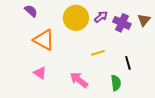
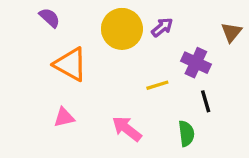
purple cross: (122, 23) -> (196, 63), moved
pink triangle: (40, 73) -> (64, 117), turned -48

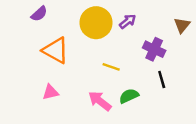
purple semicircle: (50, 18) -> (39, 14), turned 96
yellow line: (157, 85) -> (111, 67), moved, turned 36
green semicircle: (186, 134) -> (129, 96), moved, turned -108

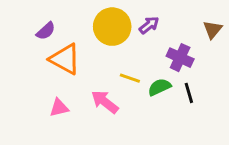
purple semicircle: (39, 14) -> (46, 31), moved
green semicircle: (129, 96) -> (159, 87), moved
pink arrow: (100, 101) -> (105, 102), moved

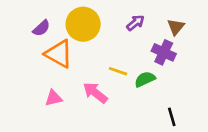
yellow circle: (112, 27) -> (83, 24), moved
brown triangle: (213, 30) -> (176, 27), moved
black line: (189, 93) -> (172, 117), moved

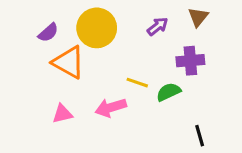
brown triangle: (176, 27) -> (198, 17), moved
purple cross: (164, 52) -> (190, 61), turned -30
pink arrow: (95, 93) -> (111, 108), turned -55

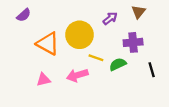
yellow circle: (97, 28) -> (79, 35), moved
purple semicircle: (48, 33) -> (24, 15), moved
black line: (200, 136) -> (152, 70), moved

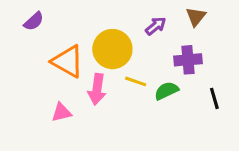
pink arrow: (77, 75) -> (97, 89), moved, turned -65

